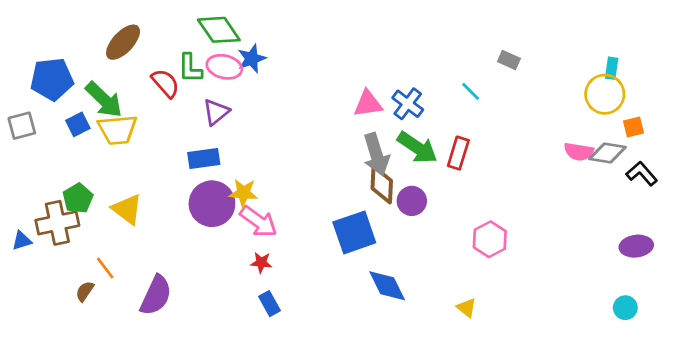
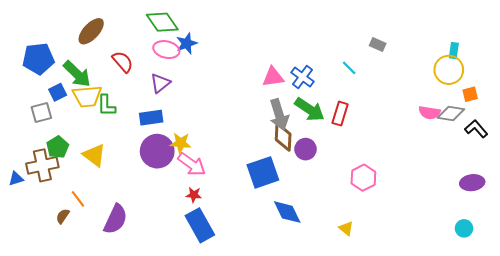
green L-shape: (190, 68) -> (106, 105), moved
gray square: (22, 126) -> (41, 113), moved
blue rectangle: (269, 304) -> (200, 225), size x1.8

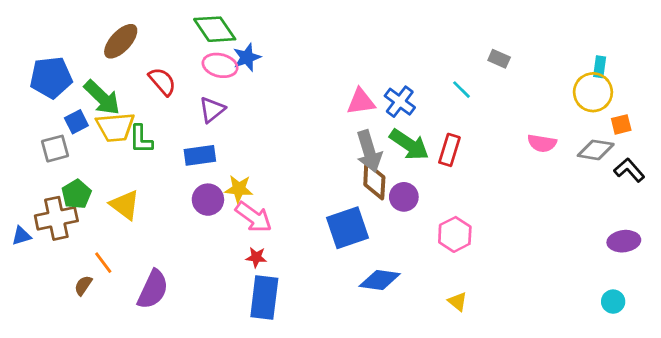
pink semicircle: (429, 113) -> (542, 143), moved
purple circle: (157, 151) -> (208, 200), size x0.7
pink hexagon: (363, 178) -> (455, 234), moved
blue diamond: (287, 212) -> (380, 280), turned -56
blue rectangle: (200, 225) -> (264, 297), turned 36

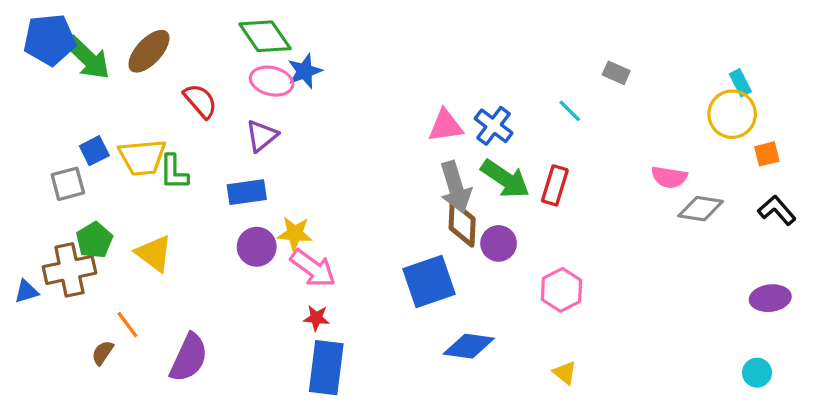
cyan rectangle: (600, 67) -> (740, 83), turned -35
blue pentagon: (51, 77) -> (50, 40), moved
green arrow: (102, 98) -> (88, 58), moved
gray diamond: (596, 150) -> (701, 209), moved

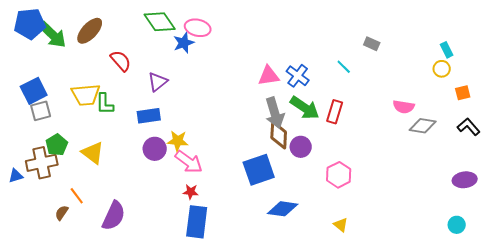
pink ellipse: (272, 81) -> (198, 28), moved
yellow circle: (732, 114) -> (442, 69), size x0.6
blue square: (94, 151) -> (34, 91), moved, size x1.5

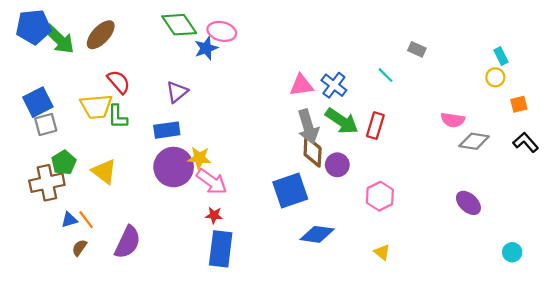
red semicircle: (121, 61) -> (119, 82), moved
purple circle: (155, 149) -> (174, 167), size x1.5
blue triangle: (16, 176) -> (69, 220), moved
purple ellipse: (465, 180) -> (468, 203), moved, turned 50
brown semicircle: (62, 213) -> (79, 248), moved

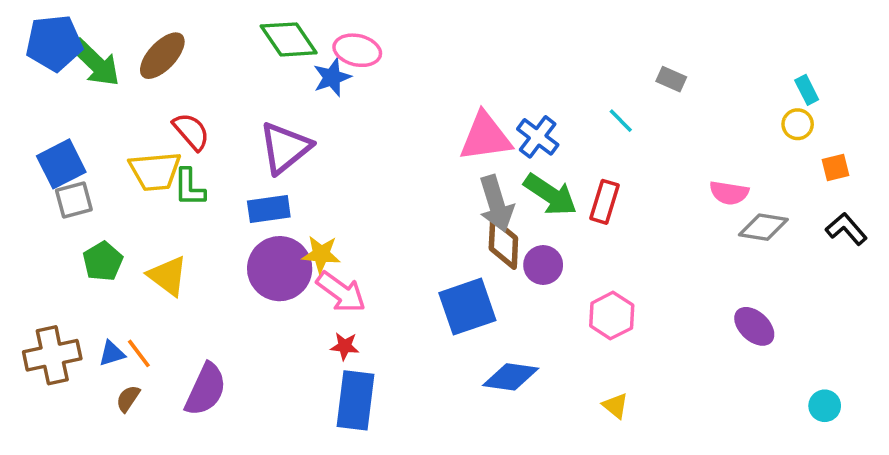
pink triangle: (301, 85) -> (485, 137), size x1.4
purple triangle: (177, 92) -> (285, 148), size x1.5
brown cross: (47, 183) -> (52, 355), moved

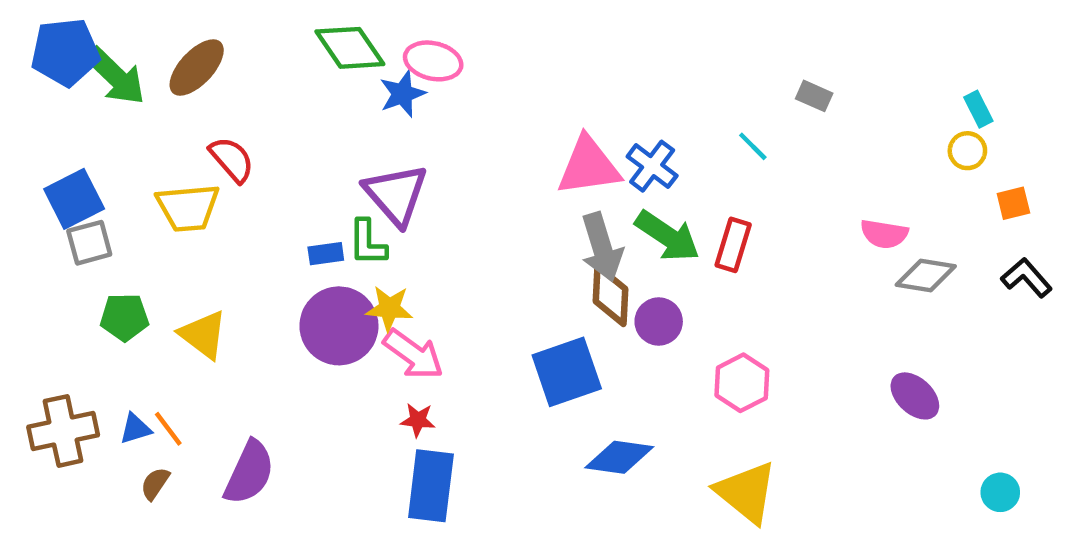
purple triangle: (285, 148) -> (396, 194), moved, turned -32
green L-shape: (189, 187) -> (367, 243), moved
blue rectangle: (269, 209) -> (326, 254), size x0.7
green pentagon: (103, 261) -> (124, 317), turned 30
yellow triangle: (615, 406) -> (746, 492), size x2.0

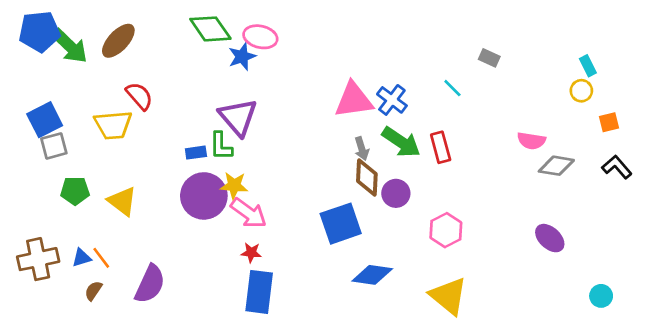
red rectangle: (733, 245) -> (441, 147), turned -32
gray arrow: (602, 247) -> (362, 149), size x0.6

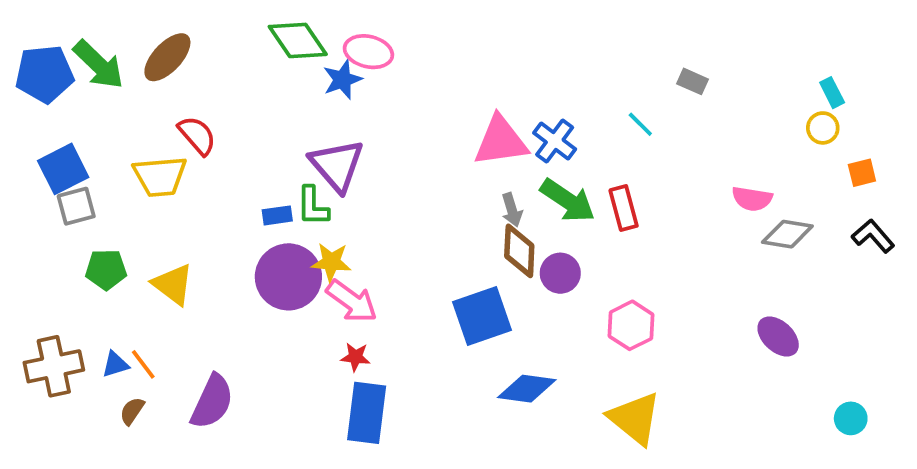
blue pentagon: (39, 32) -> (45, 74), moved

